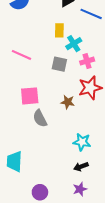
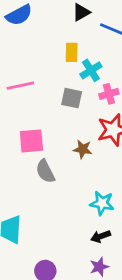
pink line: (22, 55) -> (20, 86), turned -36

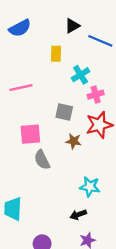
yellow rectangle: (72, 52) -> (56, 54), moved
gray square: (72, 98) -> (64, 112), moved
black arrow: (101, 236) -> (78, 215), moved

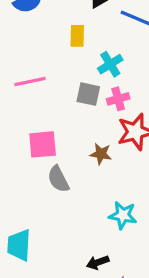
pink cross: (96, 95) -> (118, 99), moved
gray square: (64, 112) -> (88, 94), moved
black arrow: (78, 215) -> (98, 262), moved

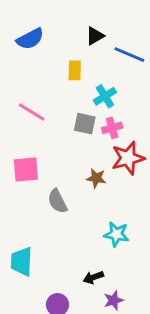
pink line: (30, 82) -> (32, 112), turned 44
pink square: (43, 144) -> (26, 170), moved

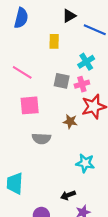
blue semicircle: (30, 39) -> (21, 18), turned -48
cyan cross: (105, 96) -> (86, 62), moved
pink square: (26, 170) -> (30, 105), moved
gray semicircle: (57, 201) -> (41, 139), turned -60

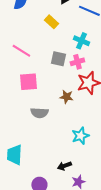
yellow rectangle: (54, 41) -> (51, 22), turned -48
cyan cross: (86, 62) -> (81, 41), turned -35
cyan star: (85, 163) -> (80, 136), turned -30

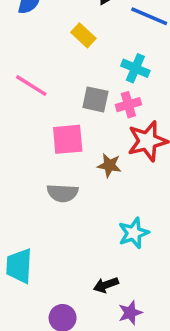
pink square: (28, 82) -> (68, 139), moved

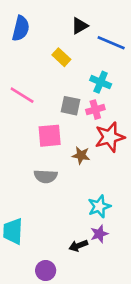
purple star: (130, 313) -> (99, 234), moved

